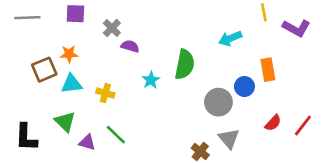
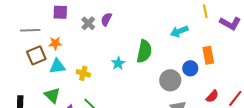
gray line: (27, 18) -> (30, 30), moved
purple semicircle: (130, 46) -> (106, 19), moved, turned -80

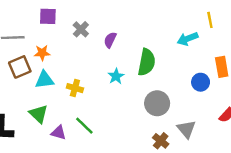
yellow line: (205, 11) -> (210, 20), moved
purple semicircle: (106, 19) -> (110, 40), moved
gray circle: (170, 80) -> (157, 103), moved

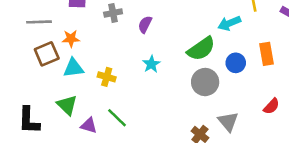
gray cross: (81, 29) -> (113, 13), turned 35
green semicircle: (147, 62) -> (201, 49), moved, turned 44
blue circle: (201, 82) -> (236, 63), moved
gray circle: (157, 103) -> (205, 82), moved

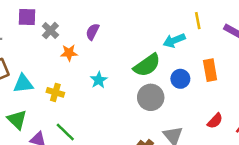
gray cross: (113, 13) -> (50, 31), moved, turned -35
purple semicircle: (145, 25) -> (93, 32), moved
orange star: (71, 39) -> (69, 53), moved

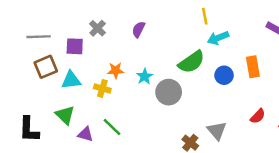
purple square: (27, 17) -> (75, 46), moved
yellow line: (198, 21) -> (205, 16), moved
orange star: (69, 53) -> (116, 70), moved
gray circle: (151, 97) -> (169, 92), moved

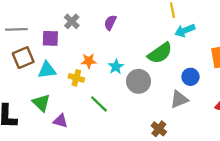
blue circle: (224, 75) -> (190, 77), moved
green line: (112, 127) -> (99, 104), moved
gray triangle: (217, 131) -> (179, 99), moved, turned 48

